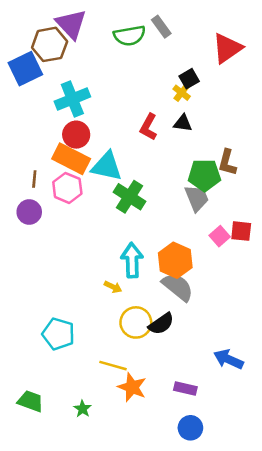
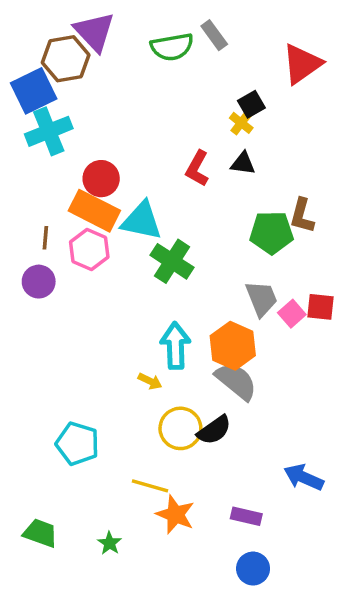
cyan cross: (72, 99) -> (49, 131), moved
gray trapezoid: (197, 198) -> (261, 298), moved

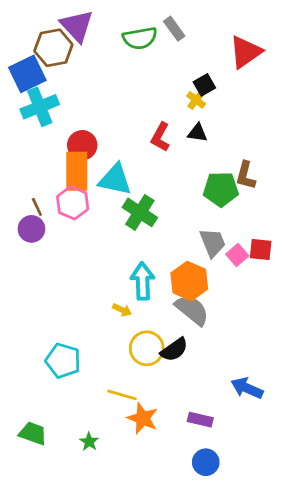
orange rectangle: (94, 211) -> (77, 171), turned 63
brown line: (45, 238) -> (37, 207), moved, turned -30

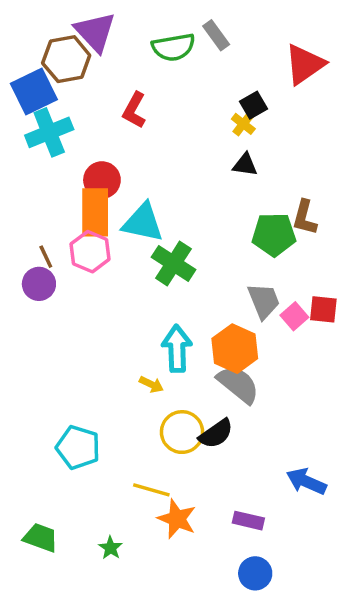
red L-shape: (160, 137) -> (134, 110), moved

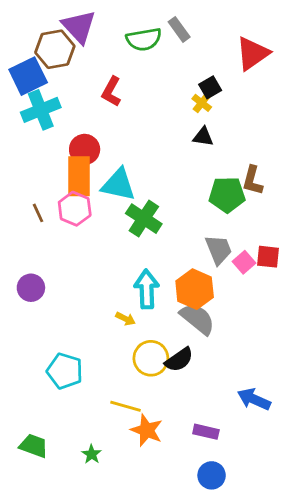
purple circle: (39, 284) -> (31, 288), moved

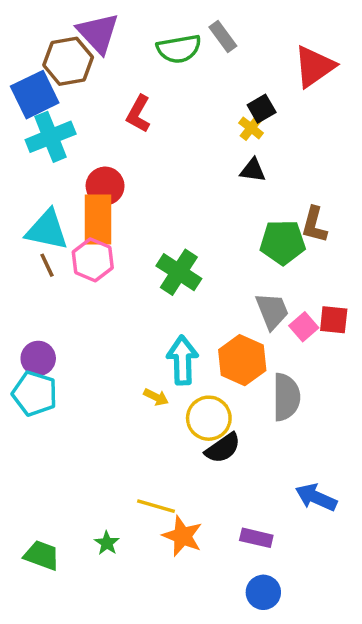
cyan triangle: (118, 185) -> (47, 230), moved
gray semicircle: (197, 319) -> (286, 397), moved, turned 51
yellow circle: (151, 358) -> (209, 418), moved
cyan pentagon: (65, 371) -> (35, 394), moved
green star: (92, 454) -> (107, 543), moved

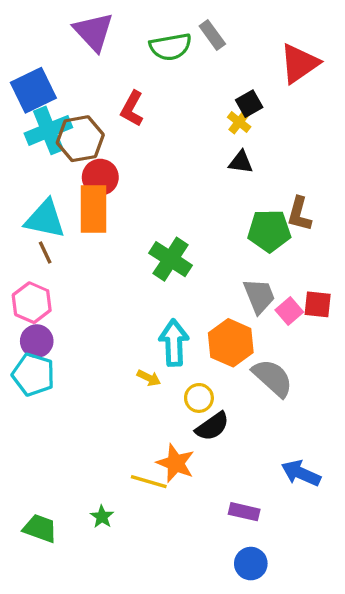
brown hexagon: (68, 61) -> (80, 139), moved
pink hexagon: (93, 260) -> (32, 303), moved
gray semicircle: (286, 397) -> (273, 378), turned -48
yellow circle: (209, 418) -> (199, 398), size x0.7
orange star: (182, 536) -> (176, 463), moved

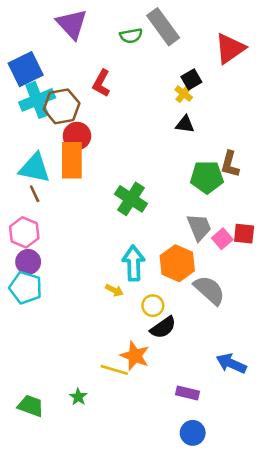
gray rectangle: (212, 35) -> (163, 27), size x1.6
green semicircle: (171, 47) -> (131, 36), size x0.7

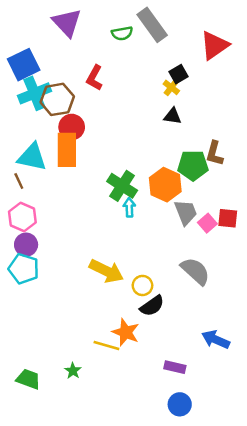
brown line: (35, 194) -> (19, 181), moved
cyan arrow: (134, 263) -> (129, 207), moved, size x0.6
orange hexagon: (177, 263) -> (165, 185), moved
yellow arrow: (114, 290) -> (106, 271), size x2.0

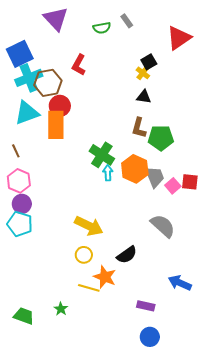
gray rectangle: (152, 25) -> (127, 21), size x0.5
brown L-shape: (215, 153) -> (139, 128), moved
cyan triangle: (32, 157) -> (27, 113), moved, turned -32
orange hexagon: (165, 185) -> (135, 169), moved
yellow circle: (142, 285) -> (84, 255), moved

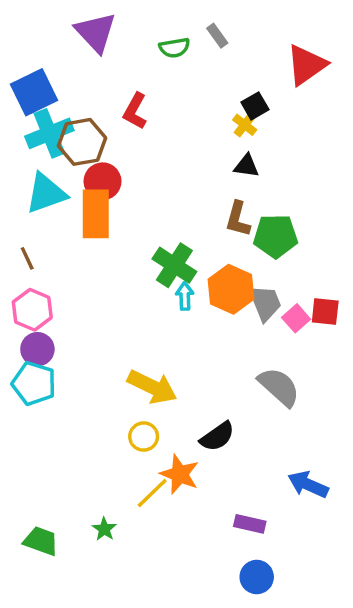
yellow line: (89, 288) -> (152, 493), turned -60

